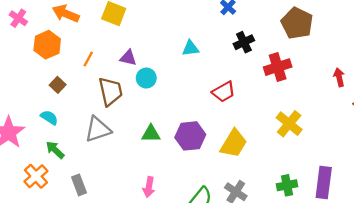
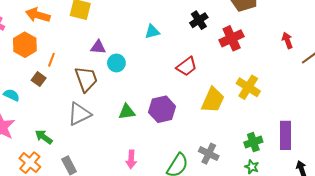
orange line: (88, 59) -> (51, 60), moved
cyan semicircle: (49, 117) -> (11, 95), moved
yellow trapezoid: (234, 144) -> (213, 100), moved

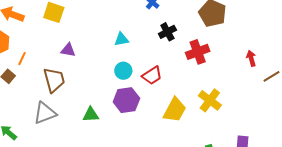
cyan circle: (116, 63) -> (123, 71), moved
purple hexagon: (162, 109) -> (126, 100), moved

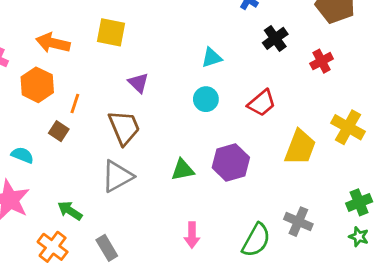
purple triangle: (68, 50) -> (138, 83), turned 42
red cross: (198, 52) -> (322, 61), size x0.7
cyan circle: (123, 71) -> (206, 99), moved
purple hexagon: (126, 100) -> (231, 162), moved

